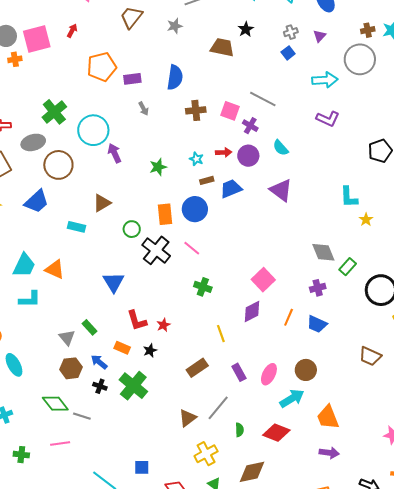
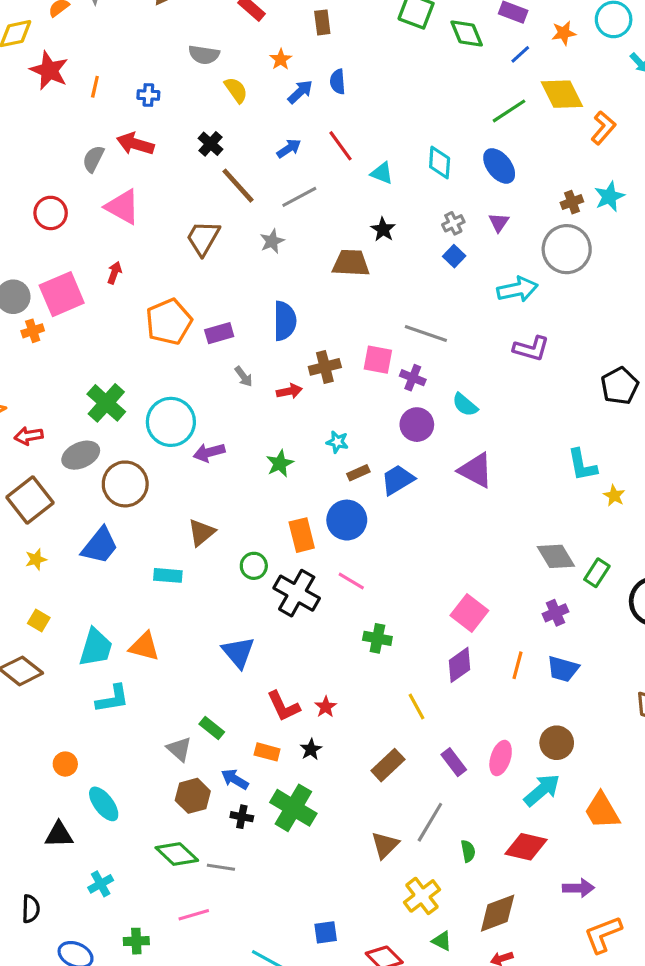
red arrow: (224, 152) -> (289, 391), moved
purple arrow: (114, 153) -> (209, 452), turned -72
purple arrow: (329, 453) -> (578, 888), moved

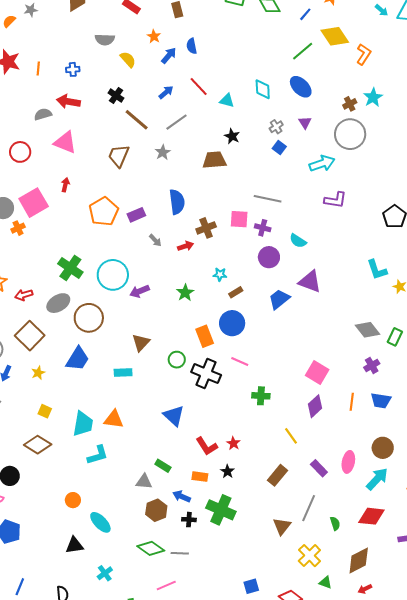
gray semicircle: (93, 159) -> (43, 114), turned 54
blue trapezoid: (398, 480) -> (279, 299), moved
gray triangle: (179, 749) -> (144, 482), turned -30

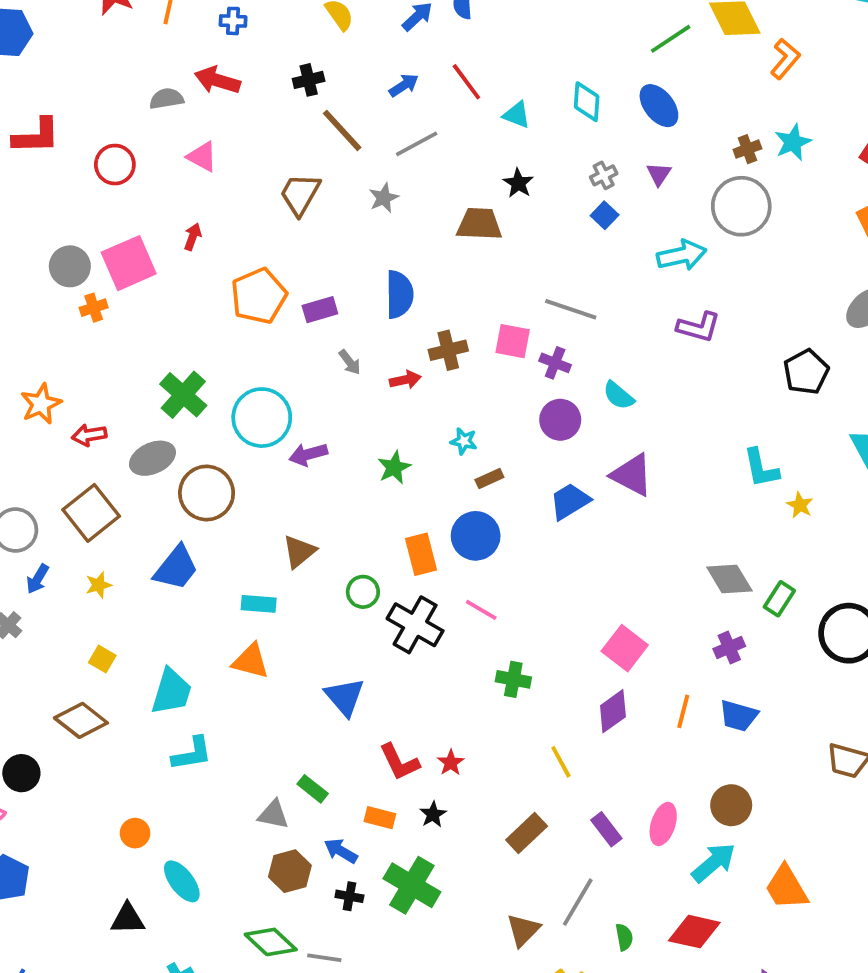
black cross: (116, 96) -> (309, 80), turned 35
pink triangle: (65, 142) -> (202, 157), size x0.7
orange triangle: (114, 419) -> (251, 661), moved

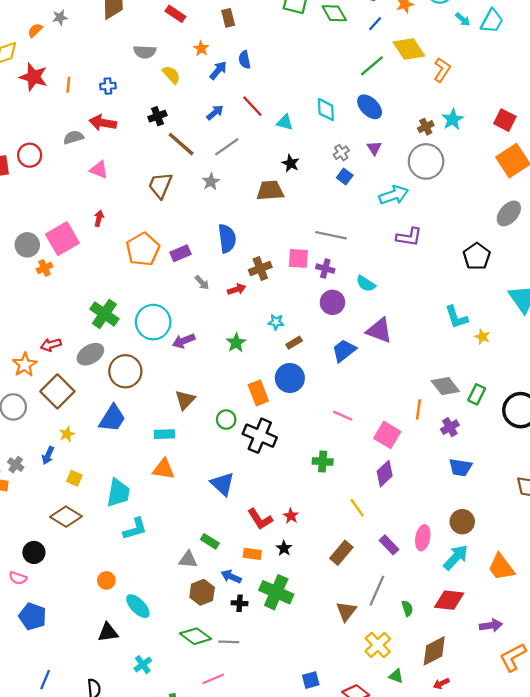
red circle: (115, 165) -> (30, 155), moved
orange star: (41, 404) -> (25, 365), moved
blue arrow: (38, 579) -> (48, 455), moved
pink line: (481, 610) -> (343, 416), moved
orange line: (683, 711) -> (418, 410), moved

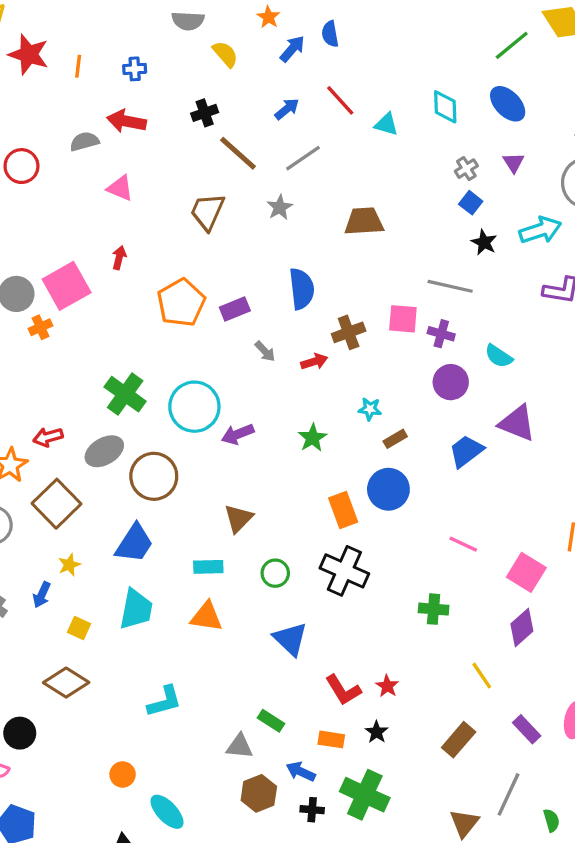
black star: (291, 163) -> (484, 242), moved
green circle: (226, 420) -> (275, 573), moved
cyan trapezoid: (118, 493) -> (136, 609), moved

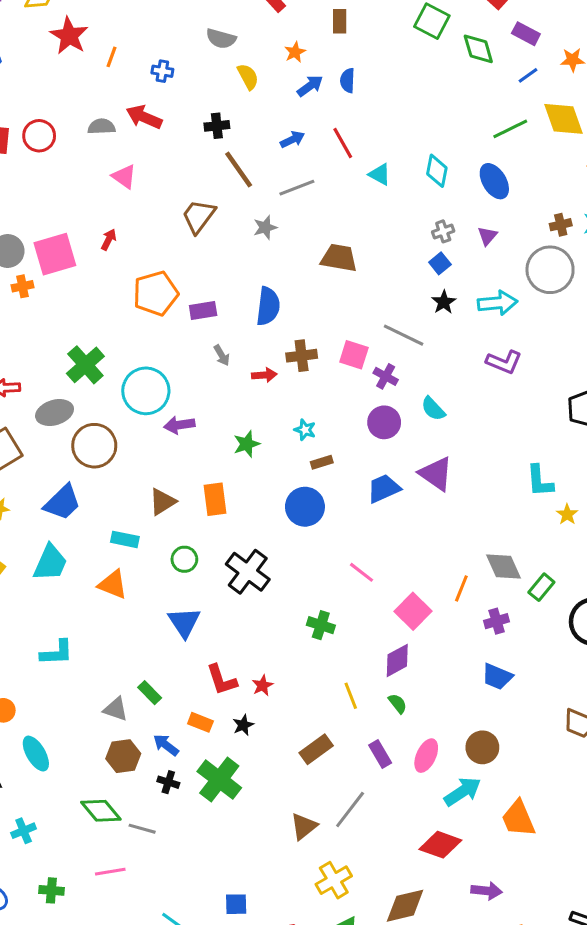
orange rectangle: (343, 510) -> (215, 499), moved
green semicircle: (551, 820) -> (398, 704), moved, turned -35

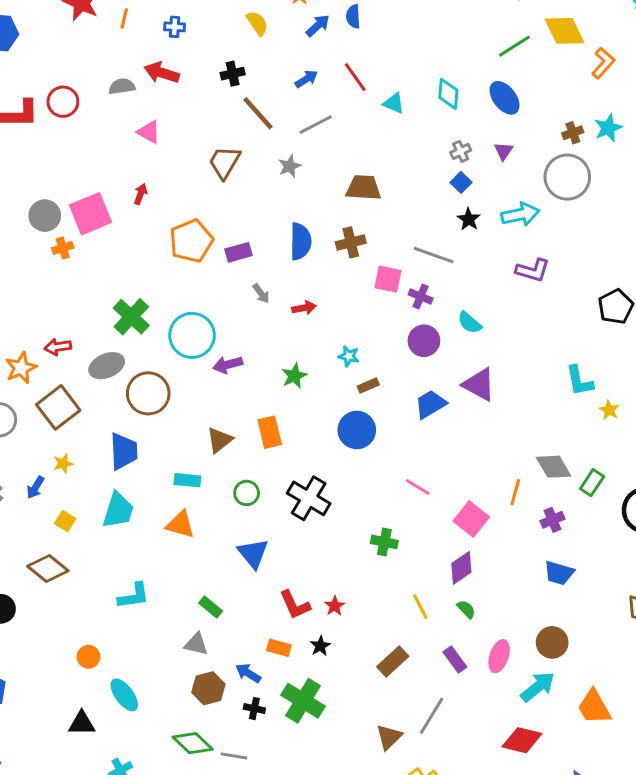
brown cross: (302, 356) -> (351, 242), moved
blue trapezoid: (62, 502) -> (124, 451), turned -42
green rectangle: (150, 693) -> (211, 607), moved

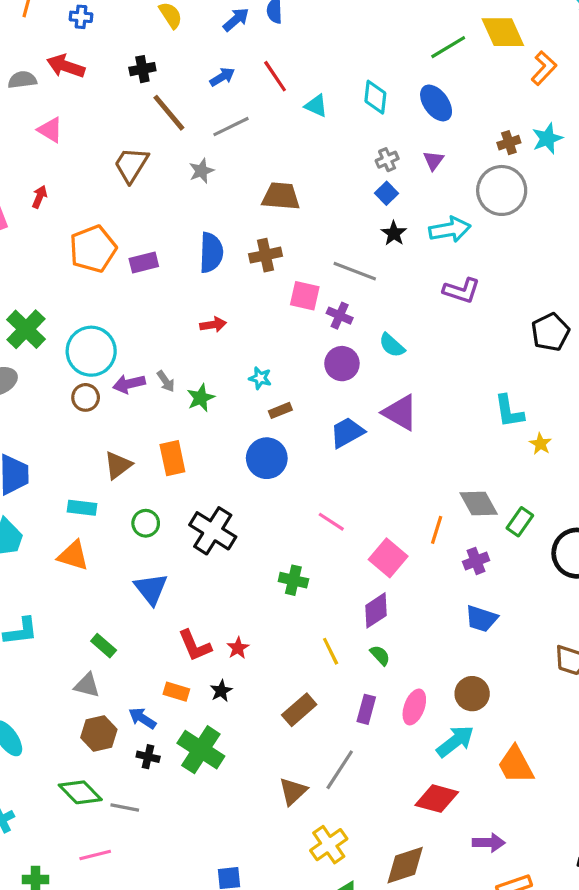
gray arrow: (261, 293) -> (166, 381), moved
brown circle: (148, 393) -> (86, 397), moved, size x0.6
purple rectangle: (455, 660) -> (366, 709), turned 50

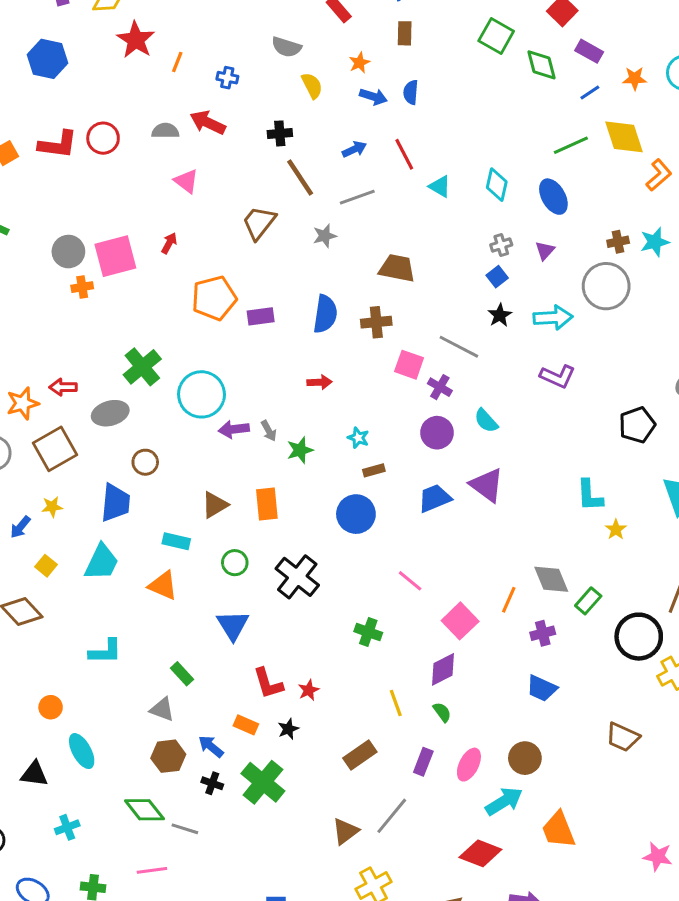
blue arrow: (236, 20) -> (373, 97), turned 52
brown circle: (86, 397) -> (145, 462), moved

